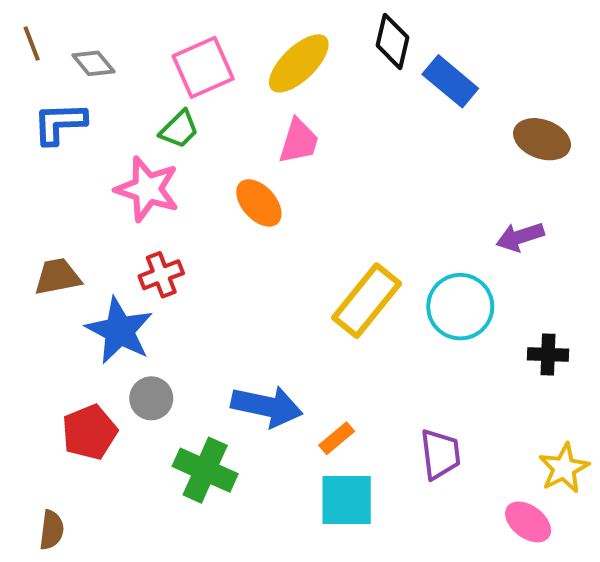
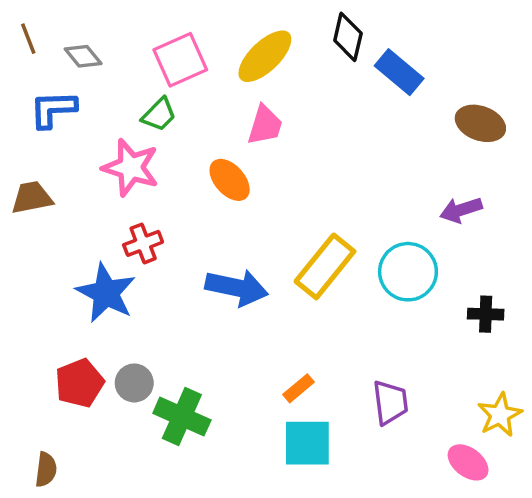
brown trapezoid: (58, 277) -> (32, 198), moved
gray circle: (151, 398) -> (134, 383), moved
blue arrow: (267, 406) -> (237, 288), moved

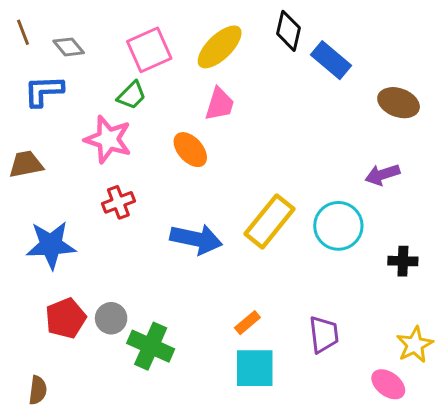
blue star: (106, 293) -> (51, 245), moved, turned -30

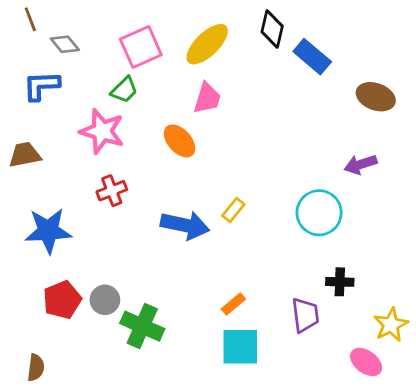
brown line: (23, 32) -> (30, 19), moved
yellow rectangle: (269, 221) -> (233, 210), moved, size x0.5
black cross: (403, 261) -> (340, 282), moved

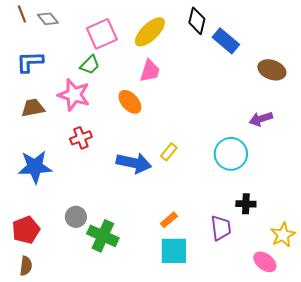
gray diamond: (65, 44) -> (48, 19), moved
brown trapezoid: (25, 155) -> (33, 108), moved
red pentagon: (62, 300) -> (26, 230), moved

